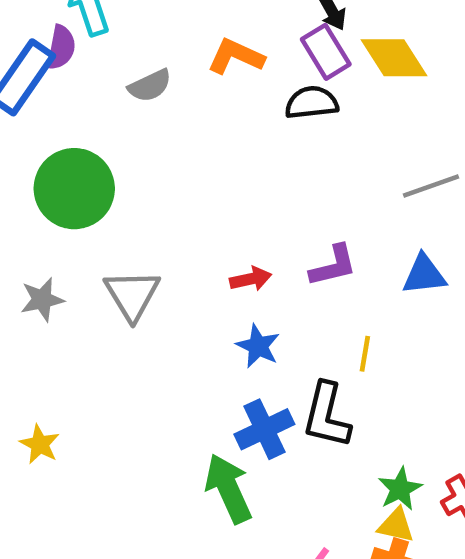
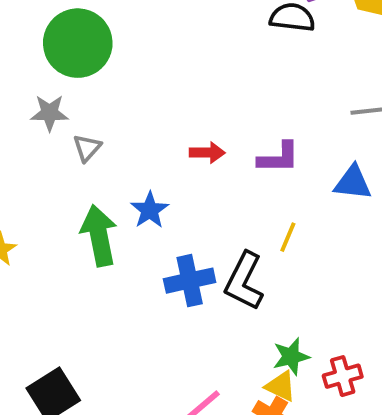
gray triangle: (132, 295) -> (87, 148), moved, size x0.6
gray star: (42, 300) -> (50, 113), moved
blue star: (258, 346) -> (150, 210), moved
green arrow: (228, 488) -> (99, 235), moved

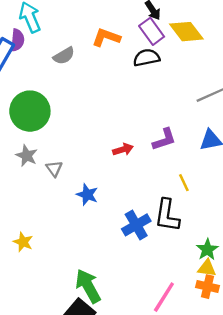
gray star: (50, 113) -> (27, 156), turned -30
blue star: (150, 210) -> (87, 195), moved
green arrow: (99, 235) -> (88, 286), moved
yellow line: (288, 237) -> (184, 183), turned -30

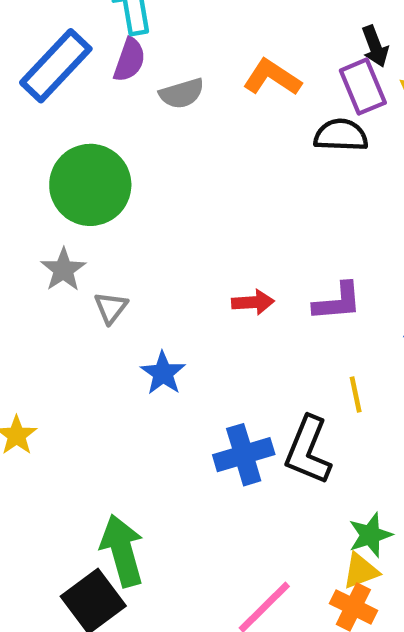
purple semicircle: (17, 40) -> (129, 60), moved
yellow triangle: (207, 268) -> (361, 571), turned -42

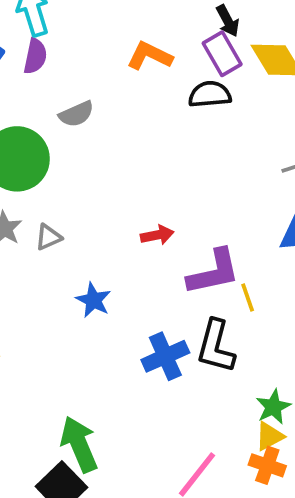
gray semicircle: (182, 93) -> (76, 114), moved
purple L-shape: (337, 302) -> (214, 272), moved, size x1.4
gray triangle: (111, 308) -> (48, 237), moved, turned 36

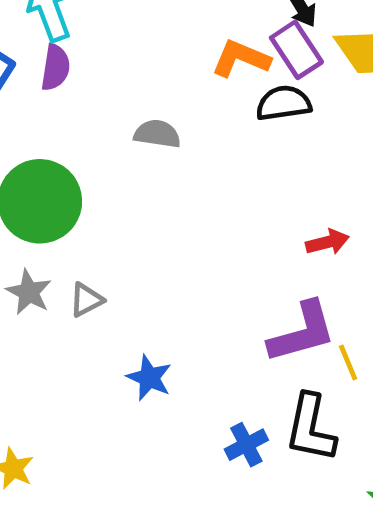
orange L-shape: (150, 56) -> (241, 58), moved
gray semicircle: (76, 114) -> (157, 134), moved, turned -144
red arrow: (157, 235) -> (327, 242), moved
blue cross: (165, 356) -> (246, 445), size x0.7

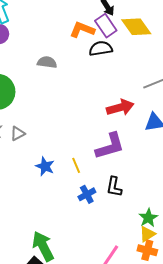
red arrow: (327, 242) -> (120, 107), size x1.5
yellow line: (348, 362) -> (76, 165), moved
black L-shape: (311, 428) -> (114, 187), size x0.7

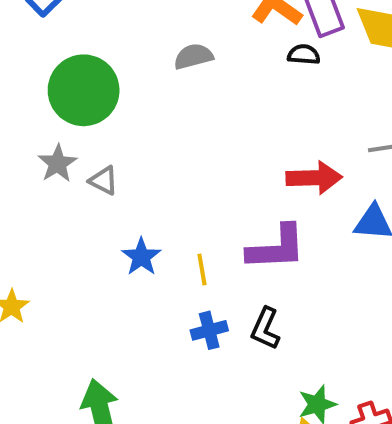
black semicircle: (101, 48) -> (304, 55), size x0.7
gray semicircle: (47, 62) -> (193, 56), turned -36
gray triangle: (18, 134) -> (104, 181), turned 42

